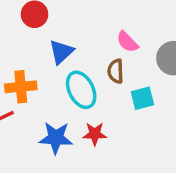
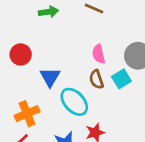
pink semicircle: (127, 42) -> (99, 54), turned 48
cyan square: (142, 98) -> (121, 79), moved

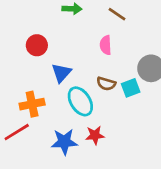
pink semicircle: (99, 54) -> (106, 45), moved
brown semicircle: (96, 79) -> (106, 84), turned -66

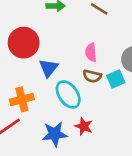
red circle: (37, 45) -> (24, 43), size x1.5
pink semicircle: (106, 45) -> (91, 52), moved
red star: (95, 135) -> (84, 126), turned 30

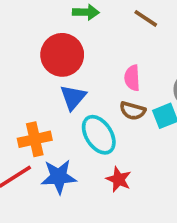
red circle: (24, 43) -> (62, 55), moved
blue star: (55, 134) -> (59, 177), moved

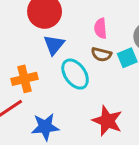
blue star: (59, 177) -> (45, 127), moved
red star: (119, 179) -> (107, 121), moved, size x1.5

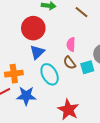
brown semicircle: (101, 54) -> (70, 63), turned 32
blue star: (45, 127) -> (26, 96), moved

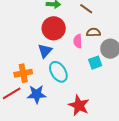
red circle: (33, 28) -> (54, 28), moved
brown semicircle: (70, 63) -> (93, 32), moved, turned 128

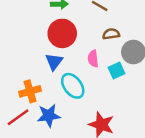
pink semicircle: (78, 41) -> (93, 59), moved

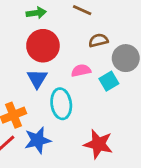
pink semicircle: (93, 59) -> (81, 71), turned 91
cyan ellipse: (73, 86) -> (61, 104), turned 35

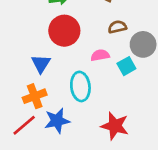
blue triangle: (37, 79) -> (41, 64), moved

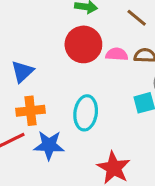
pink semicircle: (100, 55) -> (117, 54), moved
blue triangle: (41, 64) -> (22, 72), moved

